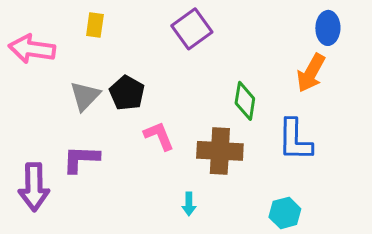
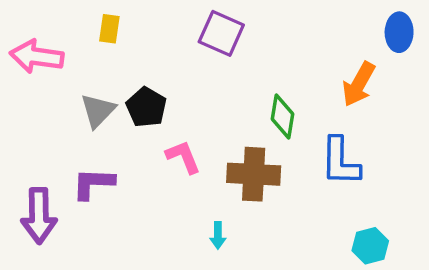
blue ellipse: (328, 28) -> (399, 32), moved
purple square: (192, 29) -> (221, 33), turned -30
cyan hexagon: (285, 213) -> (370, 246), moved

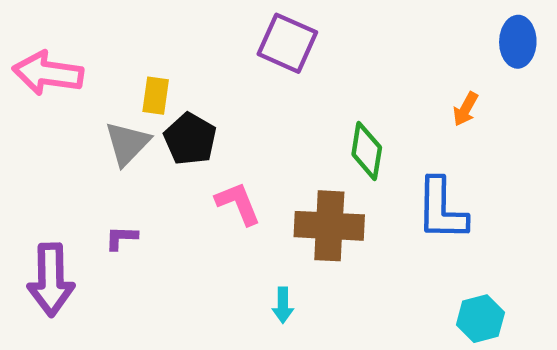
yellow rectangle: (109, 29) -> (156, 96), moved
orange arrow: (359, 84) -> (465, 109), size x0.6
purple L-shape: (93, 183) -> (121, 238), size x0.6

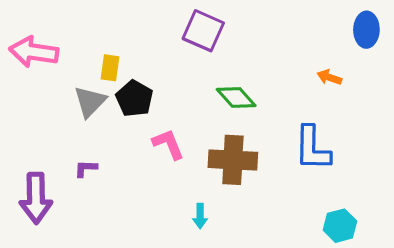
orange arrow: (465, 109) -> (329, 77), turned 80
green diamond: (367, 151) -> (236, 97), moved, turned -51

